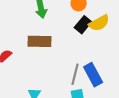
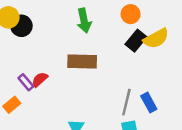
blue rectangle: (93, 75) -> (149, 103), size x0.7

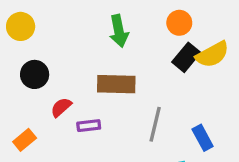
black circle: (21, 26) -> (35, 74), moved
purple rectangle: (26, 82) -> (89, 126), moved, turned -56
gray line: (126, 102) -> (155, 124), moved

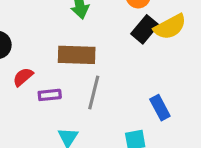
gray line: (155, 124) -> (94, 92), moved

